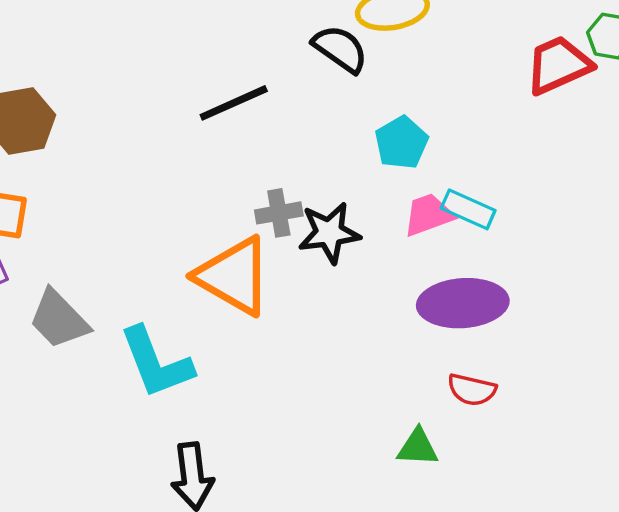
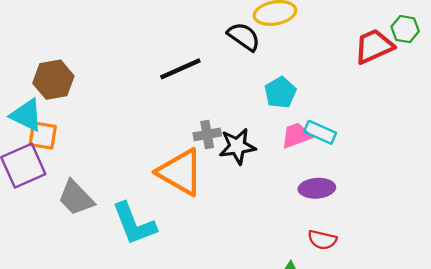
purple ellipse: (463, 303) -> (317, 188), size x0.7

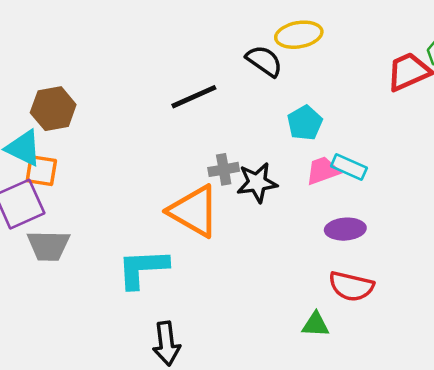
gray trapezoid: (76, 198) -> (48, 246), moved, turned -45
cyan L-shape: (134, 224) -> (143, 268), turned 108
red semicircle: (322, 240) -> (351, 286), size x1.4

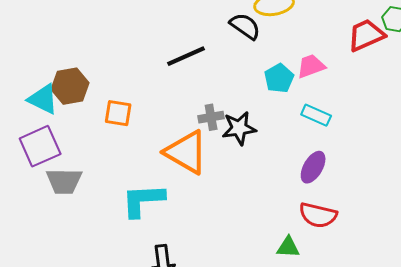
brown hexagon: (53, 109) -> (70, 86), moved
orange square: (41, 171) -> (118, 113), moved
pink trapezoid: (323, 171) -> (311, 66), moved
purple ellipse: (345, 229) -> (313, 167), turned -56

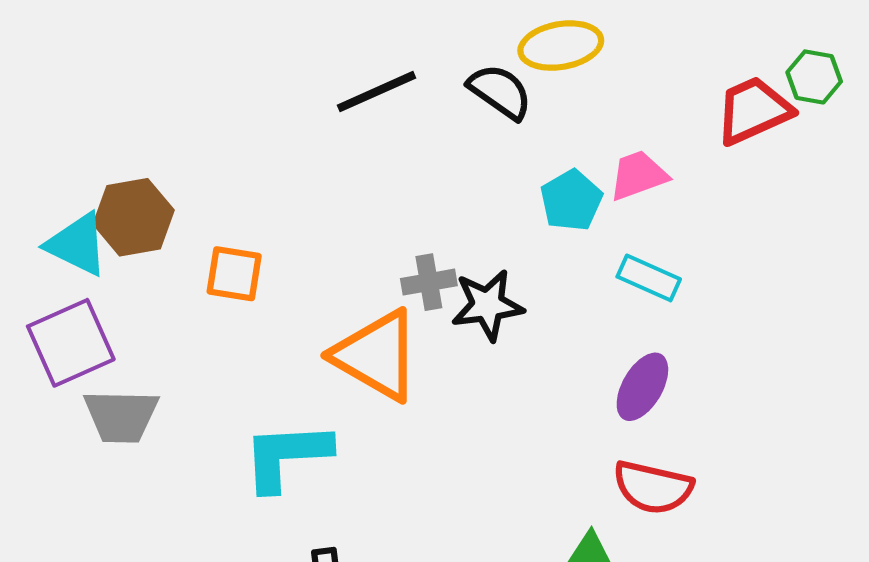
black line: (186, 56) -> (377, 92), moved

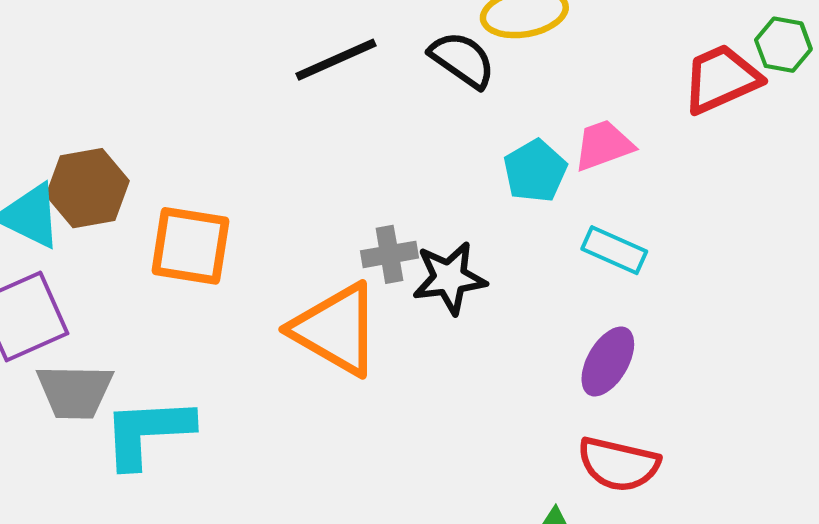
orange square: (234, 274) -> (190, 246), size x1.4
cyan L-shape: (286, 456) -> (148, 432), moved

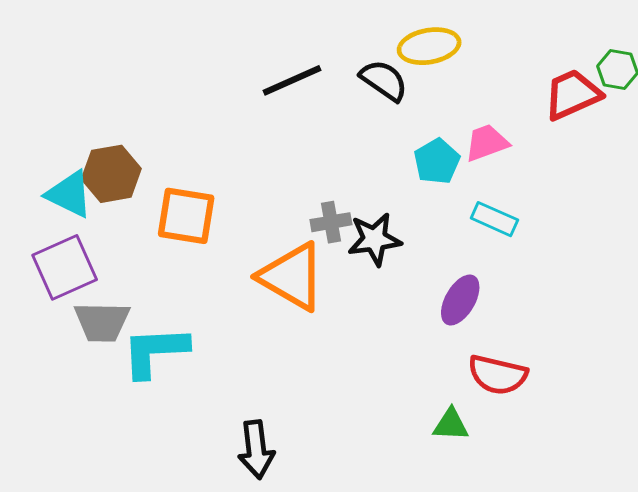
purple ellipse: (608, 361) -> (460, 300), moved

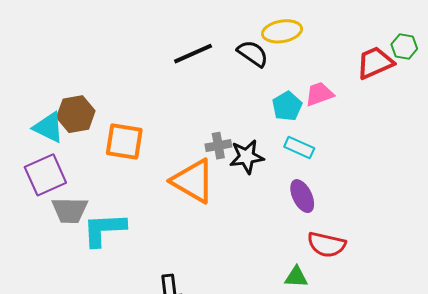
cyan rectangle: (494, 219) -> (299, 148), moved
purple ellipse: (460, 300) -> (302, 196), turned -56

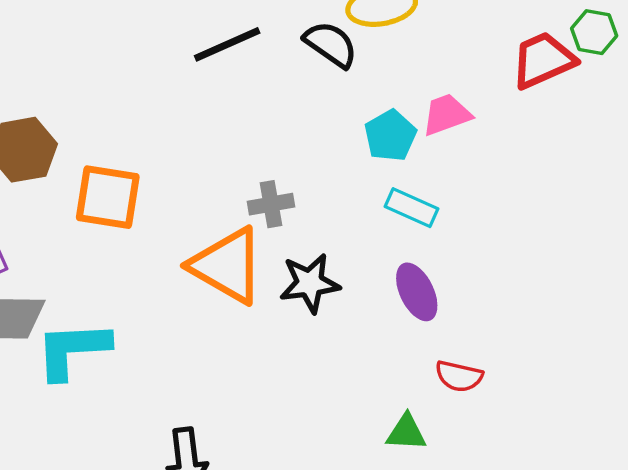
black star: (247, 157) -> (310, 283), moved
red semicircle: (326, 245) -> (459, 376), size x0.7

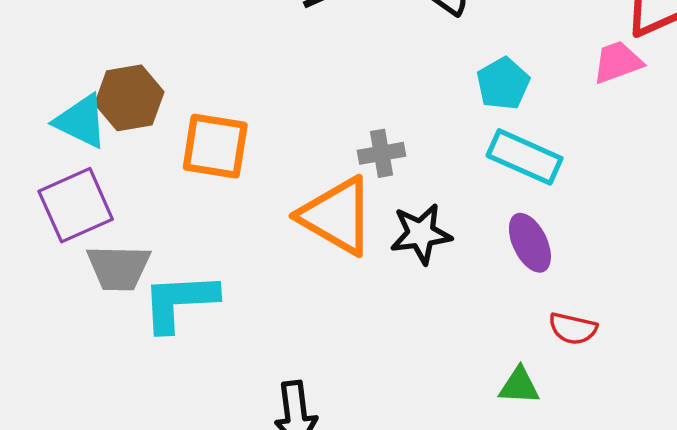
pink trapezoid: (447, 115) -> (618, 62), moved
cyan rectangle: (411, 208) -> (525, 157), size x1.4

